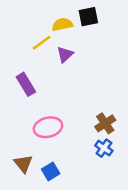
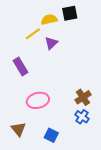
blue square: (51, 171) -> (51, 135), moved, turned -32

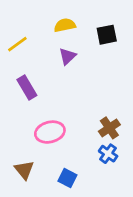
black square: (70, 13) -> (107, 35), moved
yellow line: (33, 34) -> (17, 44), moved

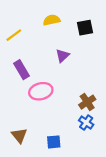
purple triangle: (67, 56) -> (62, 56), moved
pink ellipse: (50, 132) -> (41, 91), moved
blue square: (67, 178) -> (54, 142), turned -32

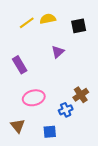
yellow line: (14, 35) -> (27, 23), moved
pink ellipse: (41, 91) -> (34, 98), moved
blue cross: (86, 123) -> (66, 110), moved, turned 32

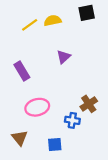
black square: (79, 26) -> (87, 13), moved
blue cross: (66, 110) -> (72, 120), turned 32

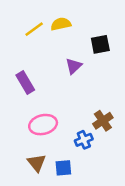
black square: (87, 13) -> (100, 44), moved
blue cross: (72, 120) -> (84, 140), turned -32
brown triangle: (20, 138) -> (37, 163), moved

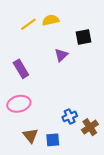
brown cross: (103, 121) -> (90, 127), moved
pink ellipse: (43, 125) -> (19, 104), moved

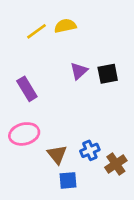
black square: (83, 37) -> (108, 74), moved
brown triangle: (31, 136) -> (57, 154), moved

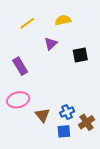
yellow semicircle: (65, 26) -> (63, 20), moved
purple triangle: (79, 71) -> (51, 44), moved
blue square: (68, 180) -> (64, 131), moved

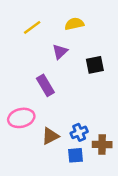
purple rectangle: (20, 66) -> (45, 85), moved
brown triangle: (43, 115) -> (50, 136), turned 42
brown cross: (86, 122) -> (102, 144), turned 35

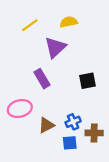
purple triangle: (60, 52) -> (55, 47), size x1.5
black square: (95, 65) -> (87, 81), moved

